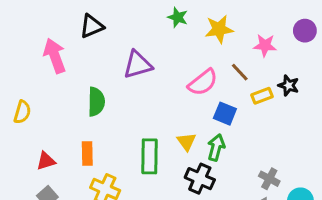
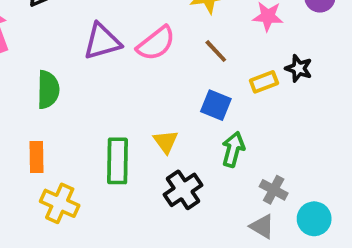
brown line: (240, 72) -> (216, 51), moved
pink semicircle: (203, 82) -> (156, 43), moved
green arrow: (216, 148) -> (233, 149), moved
black cross: (200, 179) -> (183, 190), turned 32

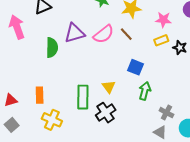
brown line: (216, 51) -> (126, 34), moved
yellow rectangle: (264, 82) -> (161, 40), moved
green semicircle: (48, 90) -> (52, 48), moved
black cross: (183, 190) -> (106, 113), moved

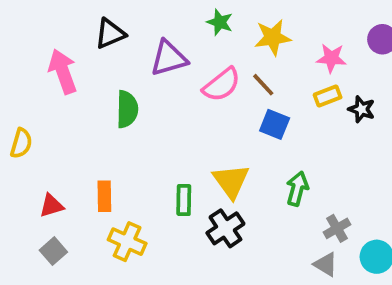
purple triangle: (75, 33) -> (169, 58), moved
blue square: (135, 67) -> (275, 124), moved
yellow triangle: (109, 87) -> (231, 181), size x1.5
green rectangle: (83, 97) -> (184, 200), size x0.7
gray cross: (166, 113) -> (337, 228), turned 32

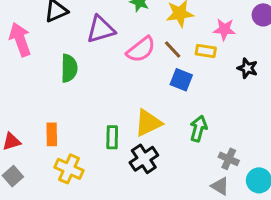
yellow rectangle: (328, 96) -> (206, 51), moved, turned 30
yellow triangle: (231, 181) -> (148, 123), turned 40
gray cross: (337, 228) -> (229, 159), turned -36

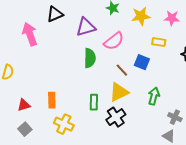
pink star: (224, 29) -> (172, 18), moved
brown line: (173, 50) -> (122, 70), moved
green semicircle: (69, 68) -> (90, 58), moved

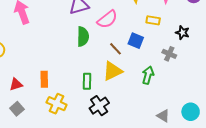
black cross: (116, 117) -> (99, 106), moved
gray cross: (175, 117) -> (169, 54), moved

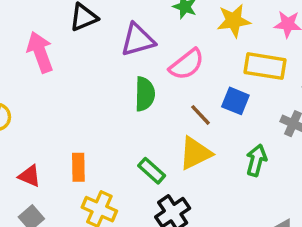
yellow rectangle: (153, 20) -> (265, 66), size x1.6
green rectangle: (87, 81) -> (152, 171), turned -49
red triangle: (16, 84) -> (30, 176), turned 40

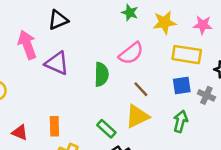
purple triangle: (138, 40) -> (57, 63), moved, turned 40
blue square: (235, 101) -> (182, 85), moved, turned -30

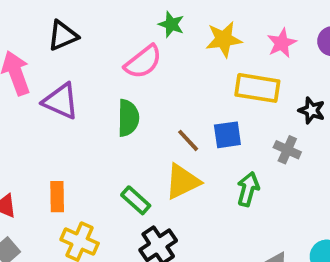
pink star: (203, 25) -> (282, 43), turned -30
pink semicircle: (131, 53) -> (143, 62), moved
blue square: (182, 85) -> (227, 135), moved

